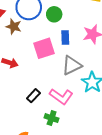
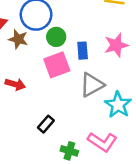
green circle: (54, 14) -> (56, 37), moved
pink L-shape: (61, 96) -> (102, 142), moved

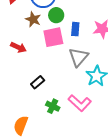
brown star: (18, 39) -> (33, 19), moved
gray triangle: (92, 85) -> (78, 57), turned -30

